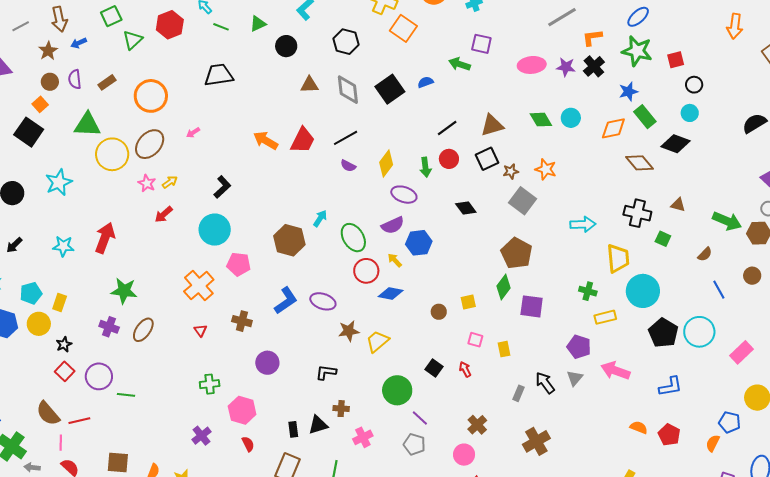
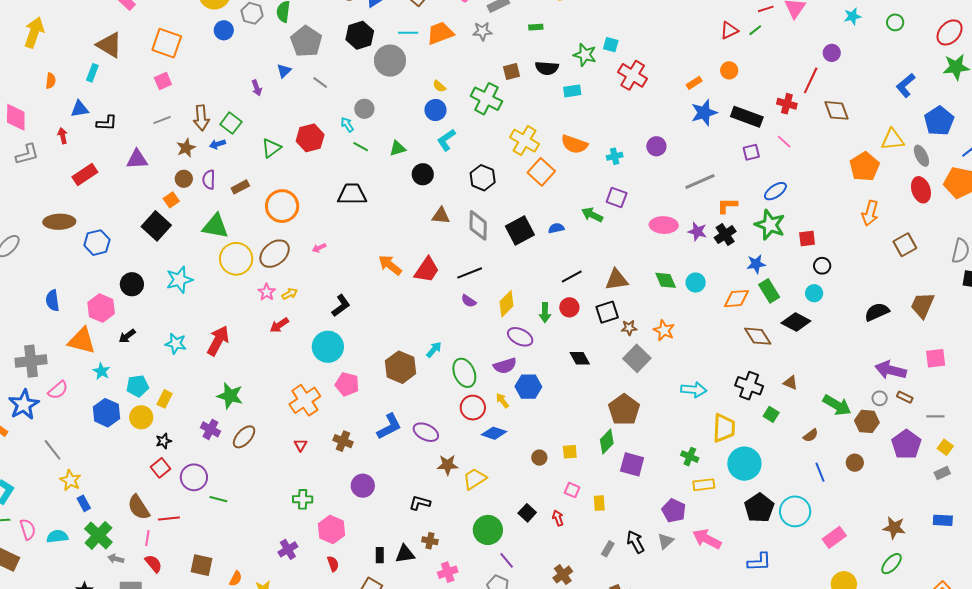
green square: (111, 16) -> (231, 123), moved, turned -35

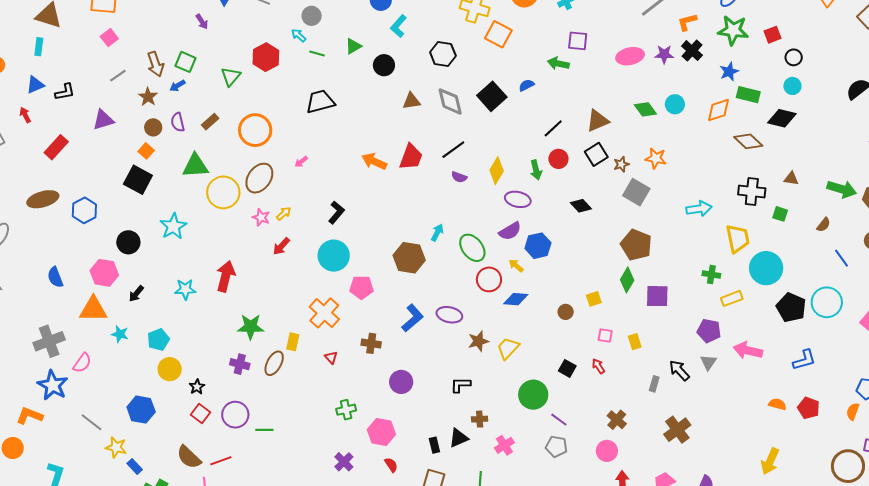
green rectangle: (769, 291) -> (748, 95), turned -30
yellow rectangle: (165, 399) -> (293, 342), moved
blue hexagon: (106, 413) -> (141, 410), moved

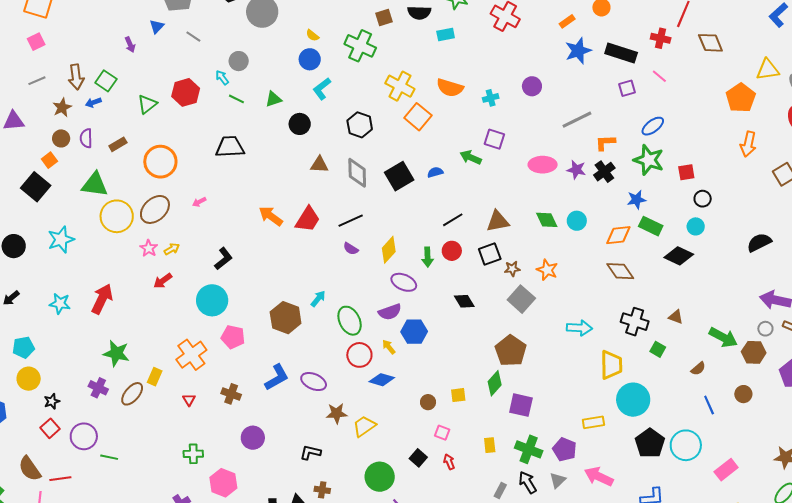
brown diamond: (748, 141) -> (620, 271), moved
green cross: (711, 275) -> (529, 449), moved, size x1.5
pink square: (605, 336) -> (442, 433), moved

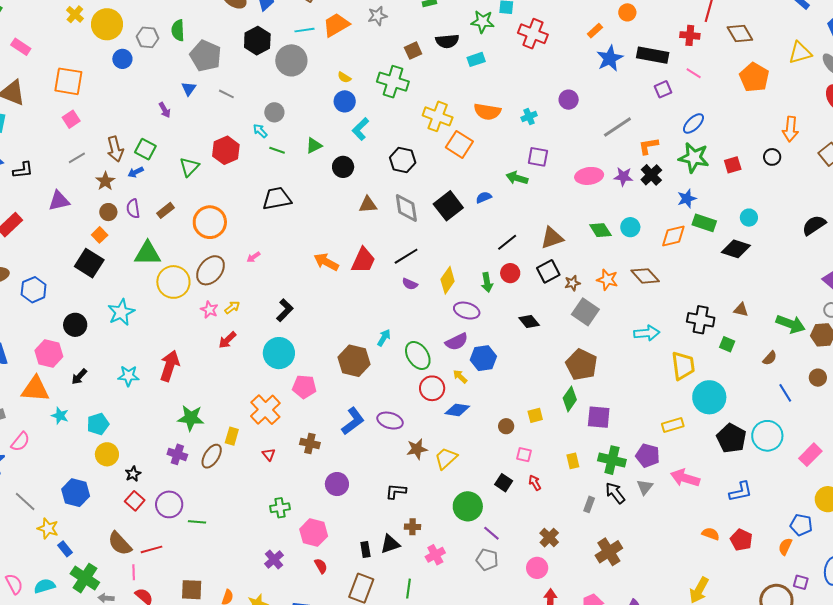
orange pentagon: (741, 98) -> (754, 77), moved
black circle: (703, 199) -> (772, 157), moved
brown diamond: (620, 271) -> (645, 276), moved

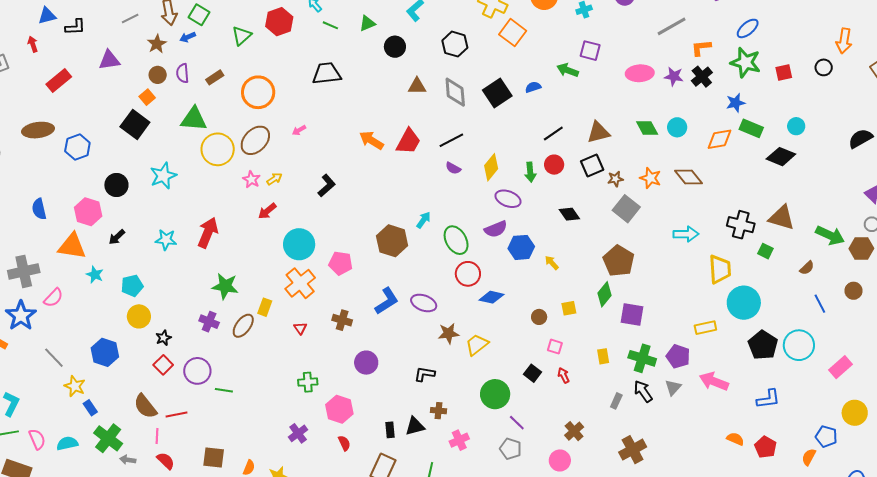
brown triangle: (741, 310) -> (782, 218), size x1.8
cyan circle: (279, 353) -> (299, 244), moved
yellow arrow: (460, 376) -> (552, 263), moved

